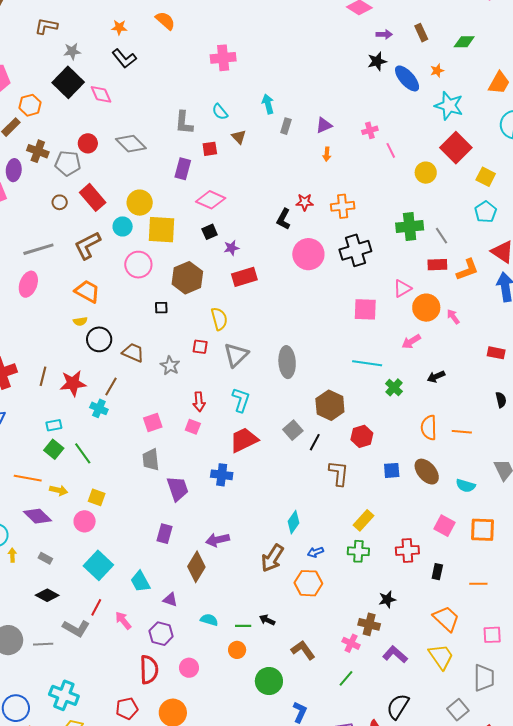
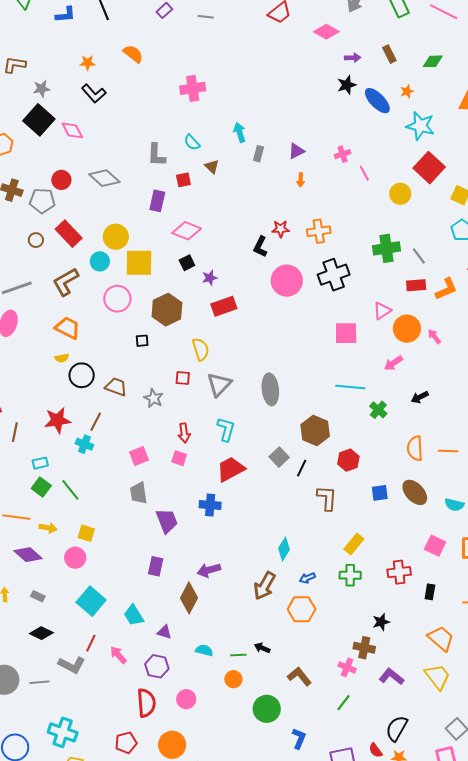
brown line: (43, 376) -> (15, 432), moved

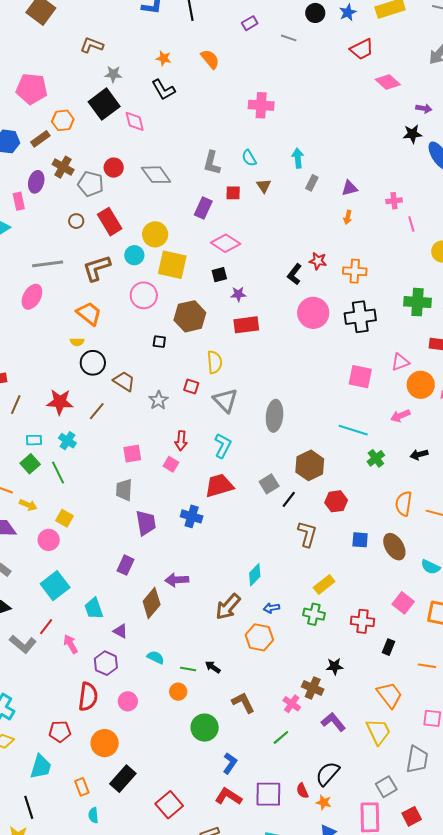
pink diamond: (326, 32) -> (388, 82), moved
gray triangle: (219, 385) -> (225, 400), turned -40
cyan cross: (84, 444) -> (67, 441), moved

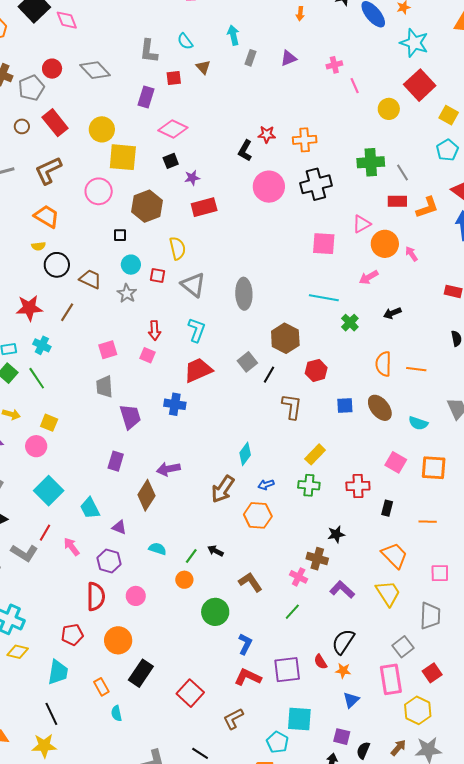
gray pentagon: (91, 184) -> (31, 88), turned -30
orange arrow: (348, 217) -> (300, 14), moved
cyan circle: (134, 255) -> (131, 265), moved
green line: (188, 669) -> (191, 556), turned -56

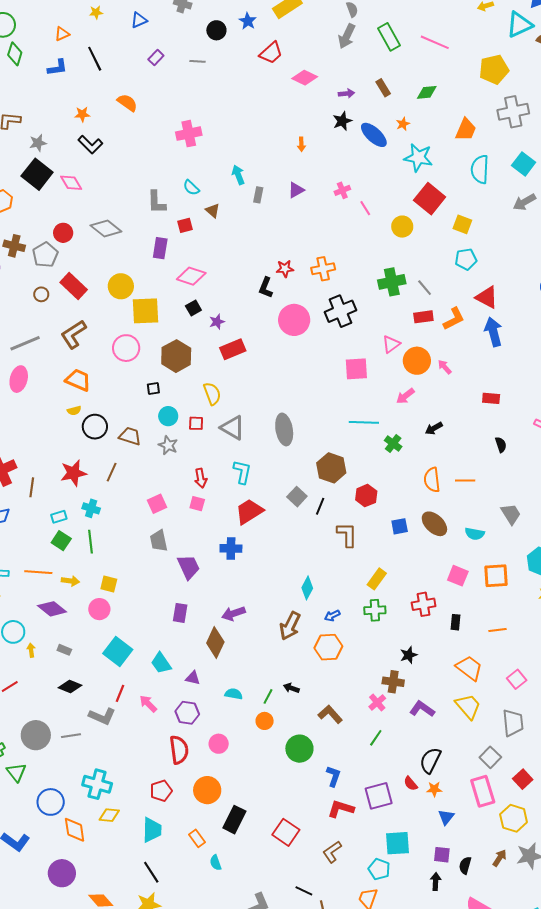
cyan pentagon: (447, 150) -> (466, 259), turned 30
green line: (37, 378) -> (90, 542), turned 35
pink square: (440, 573) -> (517, 679), turned -30
pink cross: (299, 577) -> (377, 702), turned 30

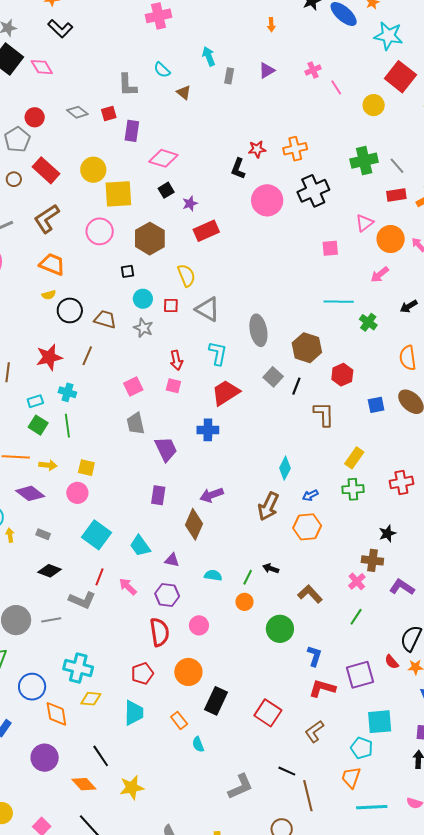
red square: (185, 225) -> (109, 113), moved
gray diamond: (106, 228) -> (77, 112), size x0.7
pink square: (356, 369) -> (330, 248), size x0.7
gray ellipse: (284, 429) -> (258, 330), moved
black line: (151, 872) -> (101, 756), moved

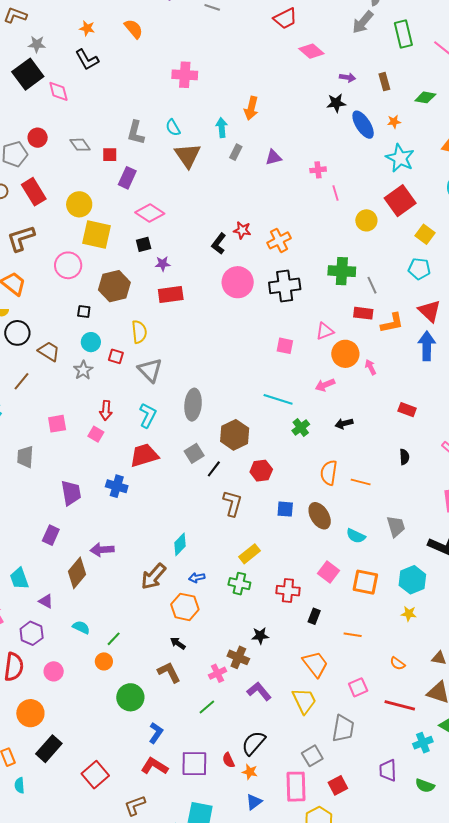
orange arrow: (271, 25) -> (251, 108), moved, size x1.6
brown triangle: (184, 92) -> (188, 155), size x1.8
orange cross: (295, 149) -> (279, 240), turned -30
gray trapezoid: (136, 423) -> (25, 457), moved
black arrow: (271, 569) -> (178, 643), moved

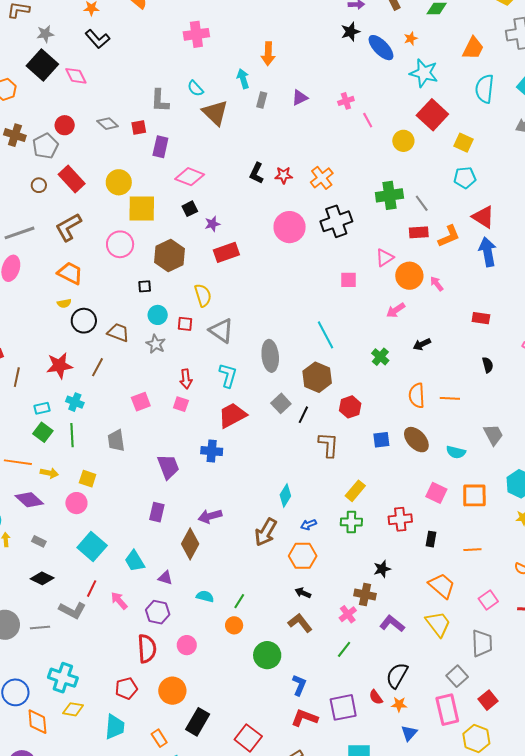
black L-shape: (219, 244) -> (257, 173), moved
cyan line: (278, 399) -> (325, 335), moved, turned 56

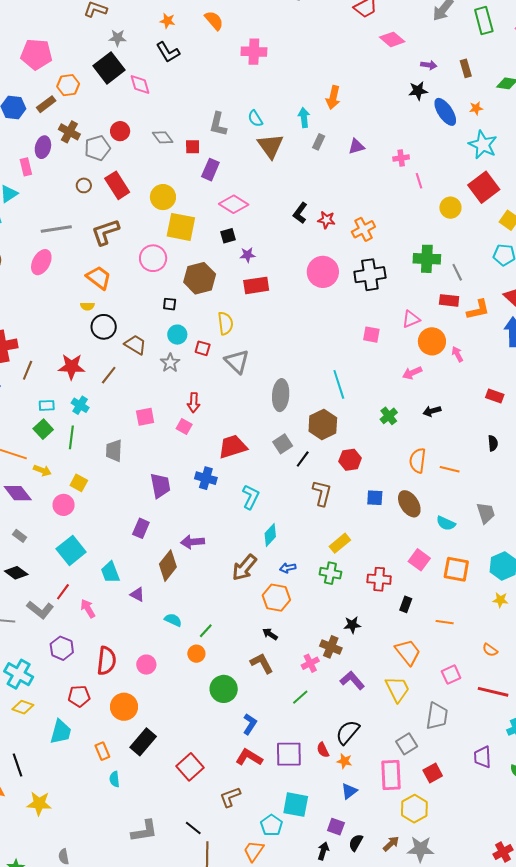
pink cross: (196, 34) -> (254, 52), moved
cyan L-shape: (228, 375) -> (251, 497), moved
purple hexagon: (158, 612) -> (62, 648), moved

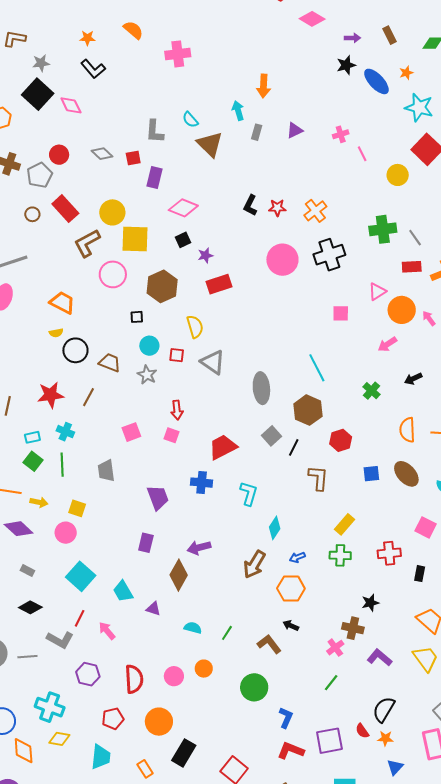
brown L-shape: (105, 232) -> (87, 243), moved
orange circle: (196, 654) -> (204, 669), moved
brown L-shape: (262, 663) -> (269, 644), moved

